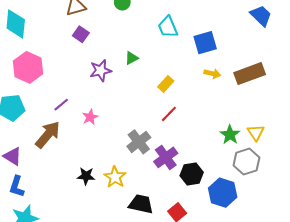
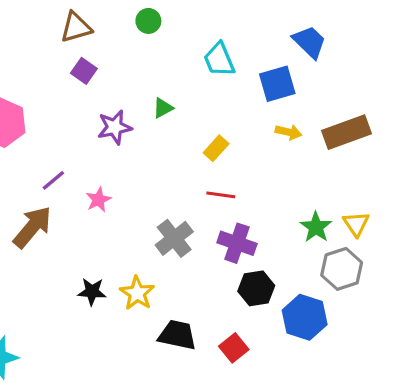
blue trapezoid: (261, 16) -> (309, 42), moved
red line: (169, 114) -> (221, 195), turned 54
purple cross: (166, 157) -> (237, 243), moved, turned -35

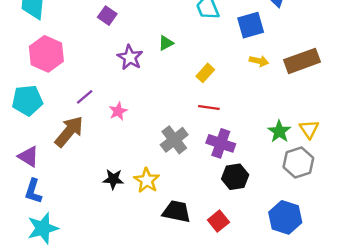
purple star: (115, 127) -> (130, 57), turned -30
blue hexagon: (305, 317) -> (285, 217), moved

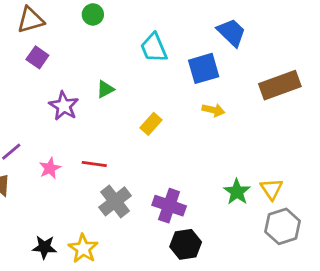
brown rectangle: (302, 61) -> (280, 85), moved
red line: (209, 108) -> (94, 164), moved
gray hexagon: (298, 163) -> (283, 226), moved

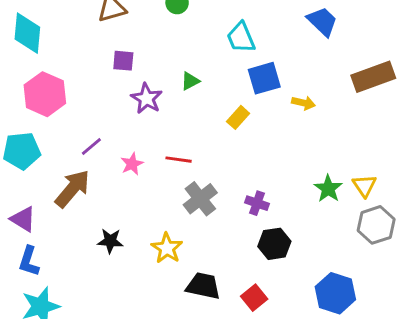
purple square: (37, 57) -> (123, 61), moved, turned -30
blue square: (204, 68) -> (264, 78), moved
purple cross: (169, 206) -> (257, 203), size x0.7
black star: (44, 247) -> (110, 241), moved

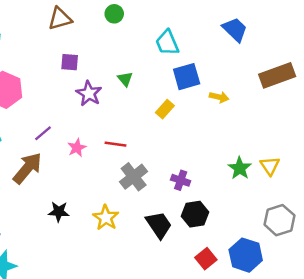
green triangle: (190, 81) -> (125, 79), turned -42
gray hexagon: (376, 225) -> (279, 220), moved
black trapezoid: (203, 286) -> (159, 225), moved, turned 44
red square: (254, 298) -> (206, 259), moved

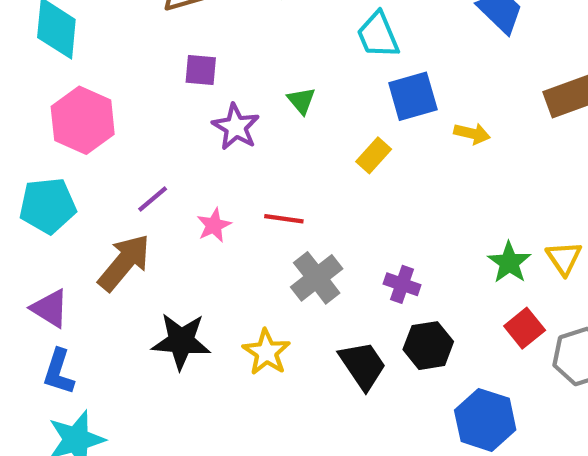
black star: (59, 212) -> (181, 341), size x1.5
blue hexagon: (246, 255) -> (485, 420), moved
red square: (206, 259) -> (525, 328), moved

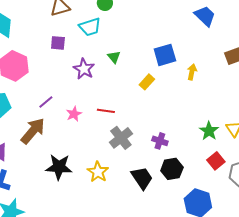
cyan trapezoid: (378, 35) -> (90, 27), moved, turned -85
purple square: (201, 70) -> (58, 43), moved
yellow arrow: (472, 133) -> (192, 72), turned -91

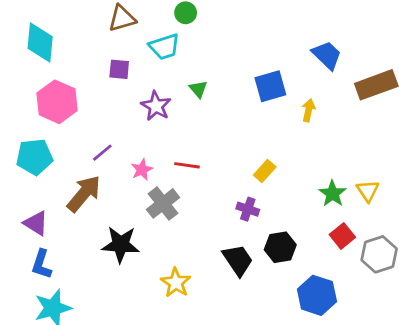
blue trapezoid: (205, 16) -> (327, 55), moved
yellow rectangle: (147, 82) -> (265, 171), moved
gray cross: (121, 138) -> (163, 203), moved
purple cross: (160, 141) -> (248, 209), moved
yellow star: (98, 172) -> (176, 283), moved

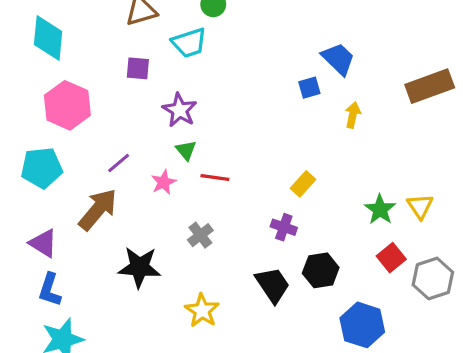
blue trapezoid: (327, 55) -> (338, 59), moved
blue square: (270, 86) -> (309, 88), size x0.6
green triangle: (198, 89) -> (186, 150), moved
gray cross: (163, 203) -> (200, 235), moved, size x0.7

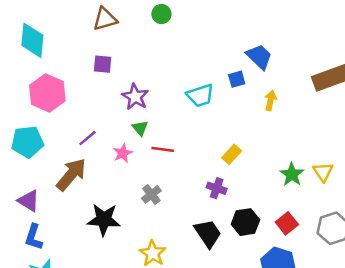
cyan trapezoid: (189, 43) -> (200, 95), moved
red square: (391, 258) -> (287, 223), moved

